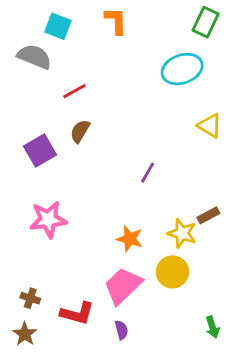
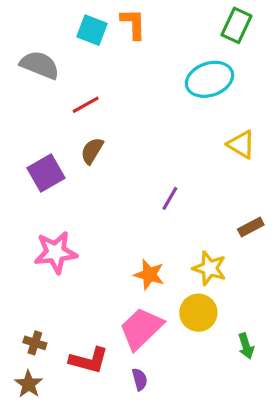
cyan square: (58, 26) -> (92, 30), moved
brown rectangle: (208, 215) -> (251, 227), moved
green arrow: (212, 327) -> (246, 346), moved

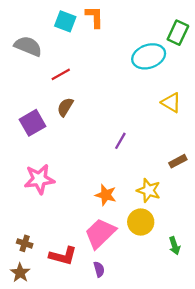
green rectangle: (236, 25) -> (178, 33), moved

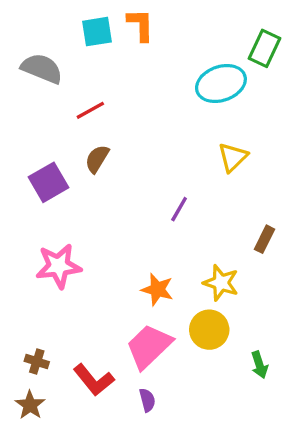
cyan square: (65, 21) -> (97, 32), turned -30
yellow triangle: (171, 103) -> (233, 157), moved, turned 45
brown rectangle: (178, 161) -> (264, 239), turned -36
red L-shape: (63, 256) -> (94, 380), turned 36

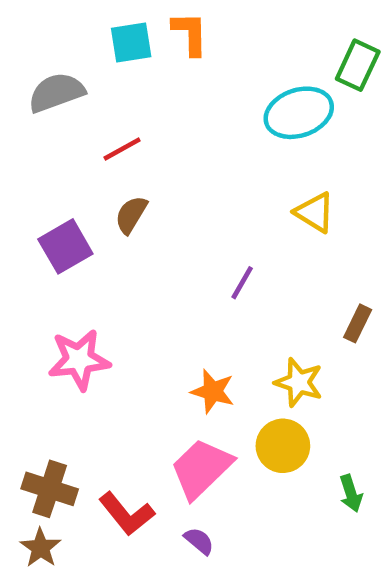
gray semicircle: (42, 68) -> (56, 92), turned -42
yellow triangle: (233, 157) -> (315, 212), turned -44
brown cross: (37, 361) -> (50, 489), size x1.6
purple semicircle: (147, 400) -> (199, 541), turned -35

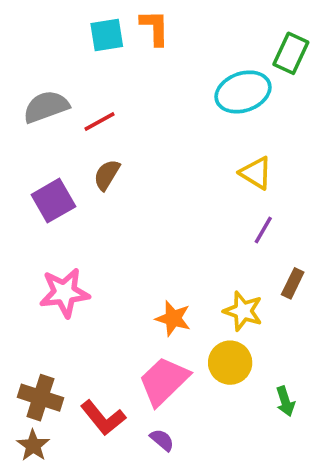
gray semicircle: (56, 92) -> (46, 107), moved
purple line: (242, 283) -> (263, 230), moved
brown rectangle: (358, 323) -> (293, 283), moved

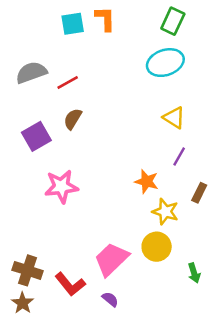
green rectangle: (291, 53) -> (173, 21), moved
pink star: (64, 293) -> (61, 187), moved
orange star: (173, 318) -> (147, 182), moved

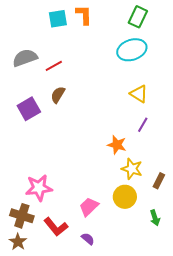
pink star: (61, 187) -> (39, 188), moved
brown rectangle: (199, 193) -> (159, 181), moved
pink trapezoid: (111, 259) -> (89, 207), size x0.7

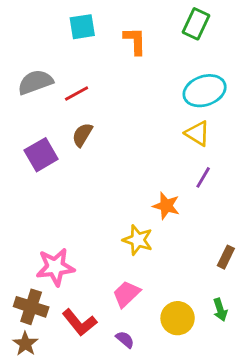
orange L-shape: (84, 15) -> (135, 41), moved
cyan ellipse: (132, 50) -> (205, 91), moved
yellow star: (132, 169) -> (138, 240), moved
yellow circle: (125, 197) -> (178, 318), moved

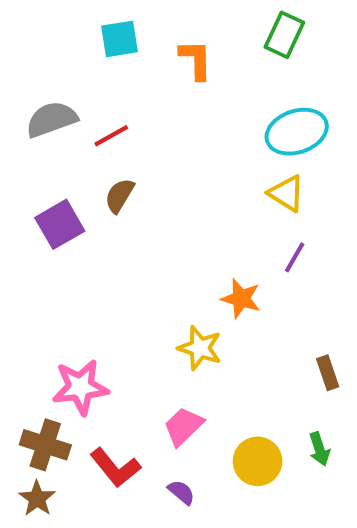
brown rectangle: (226, 257) -> (328, 373), turned -45

